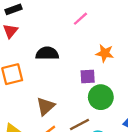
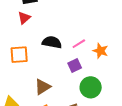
pink line: (80, 19) -> (79, 44), moved
purple square: (88, 76) -> (75, 65), moved, turned -32

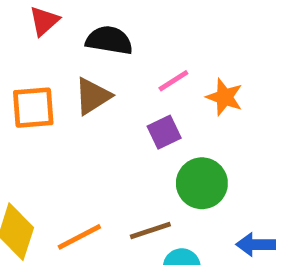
black semicircle: (52, 42) -> (109, 40), moved
brown triangle: (43, 87) -> (93, 96), moved

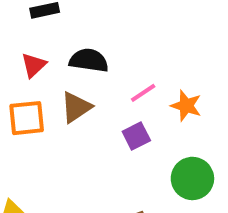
red triangle: (44, 21) -> (34, 65), moved
green circle: (202, 183) -> (192, 178), moved

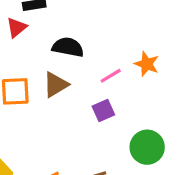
red triangle: (34, 65) -> (17, 27), moved
orange star: (186, 106) -> (147, 64), moved

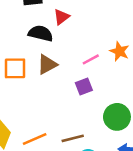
red triangle: (17, 27) -> (61, 17), moved
black semicircle: (68, 47) -> (41, 33), moved

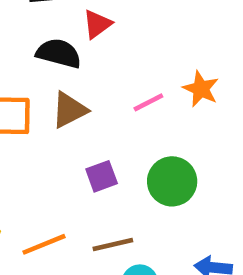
purple square: (84, 86) -> (102, 176), moved
green circle: (117, 117) -> (172, 181), moved

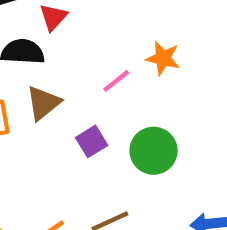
purple square: (102, 176) -> (92, 141), moved

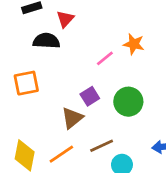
brown triangle: (43, 103) -> (72, 118), moved

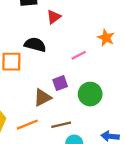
black semicircle: (46, 41) -> (35, 45), moved
orange star: (134, 44) -> (106, 38), moved

